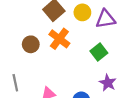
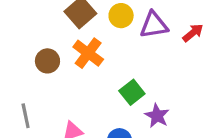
green square: (99, 52) -> (132, 92), moved

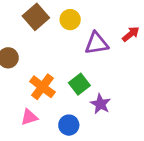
purple triangle: (154, 25) -> (96, 43), moved
orange cross: (88, 53) -> (42, 87), moved

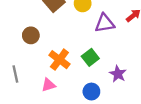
purple star: (100, 104) -> (118, 74), moved
blue circle: (69, 125) -> (91, 92), moved

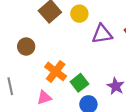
green square: (90, 57) -> (79, 83), moved

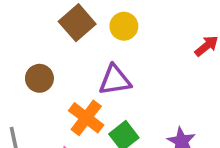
purple triangle: (102, 34) -> (115, 80), moved

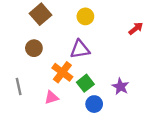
brown square: (77, 23) -> (41, 14), moved

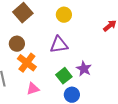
orange cross: (62, 72) -> (27, 63), moved
purple star: (120, 86) -> (84, 69), moved

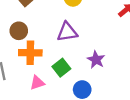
orange cross: (27, 63) -> (30, 53), turned -36
green square: (64, 76) -> (61, 68), moved

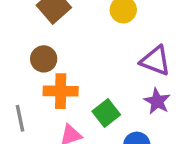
purple triangle: (67, 32) -> (155, 61), moved, turned 30

